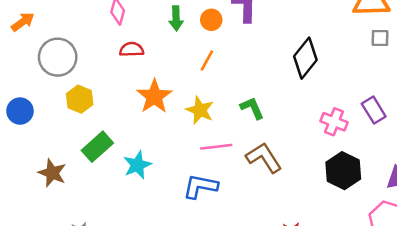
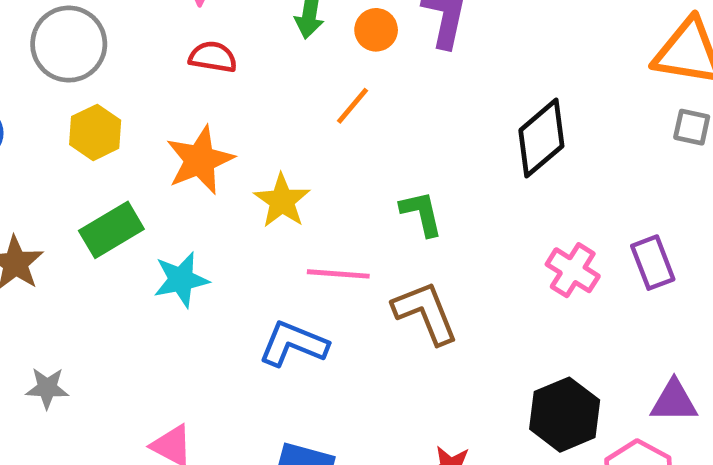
orange star: (154, 96) -> (200, 160), moved
yellow star: (200, 110) -> (282, 201), moved
black hexagon: (343, 171) -> (565, 415), moved

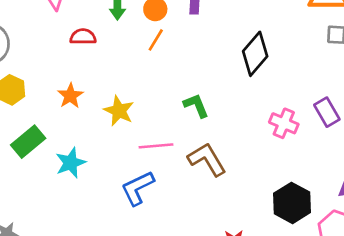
red semicircle: (213, 57) -> (83, 37), moved
orange line: (353, 106) -> (156, 40), moved
orange star: (200, 160) -> (70, 96), size x0.7
blue L-shape: (293, 344) -> (138, 188), turned -39

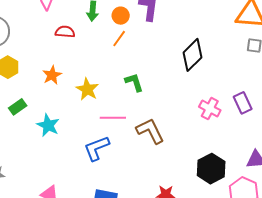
green L-shape: (196, 106) -> (134, 82), moved
green rectangle: (28, 142) -> (18, 107), size x0.7
cyan star: (71, 163) -> (48, 125), turned -30

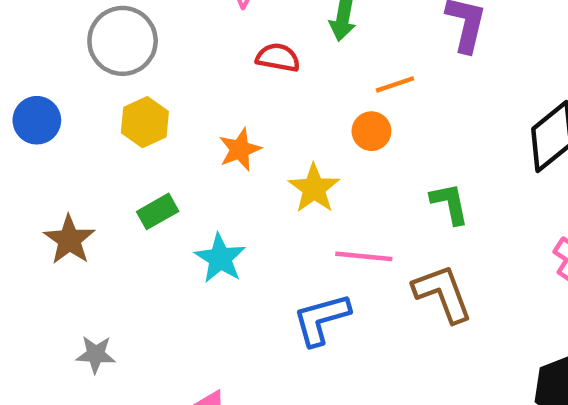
orange circle: (121, 16) -> (371, 131), moved
orange line: (119, 39) -> (395, 84), turned 30
green L-shape: (134, 82) -> (450, 203), moved

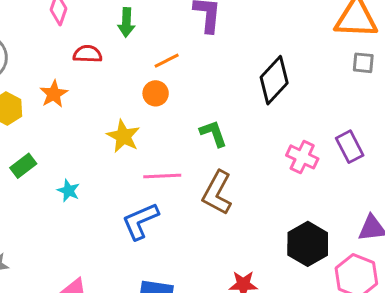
orange star: (240, 149) -> (54, 94), moved
cyan star: (220, 258) -> (68, 191), size x0.7
brown L-shape: (443, 293) -> (217, 193), turned -123

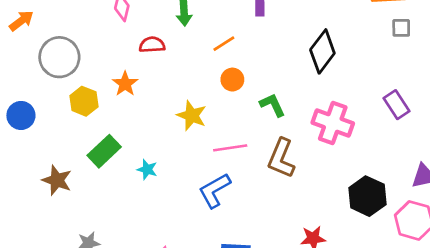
orange circle: (156, 93) -> (232, 80), moved
pink cross: (302, 157) -> (333, 123), moved, size x1.4
green rectangle: (23, 166) -> (104, 151), size x1.4

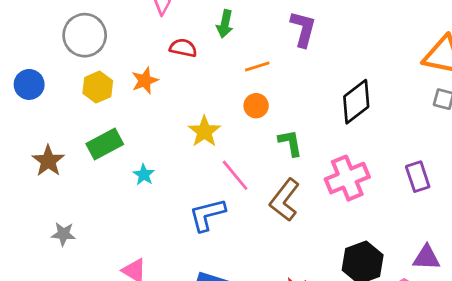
pink cross: (333, 123) -> (347, 178), turned 33
pink line: (230, 148) -> (235, 175), turned 44

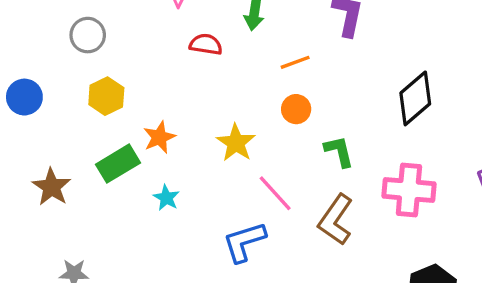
gray circle: (85, 35) -> (88, 35), size x0.7
orange star: (145, 81) -> (159, 137), moved
pink cross: (347, 178) -> (409, 190), turned 30

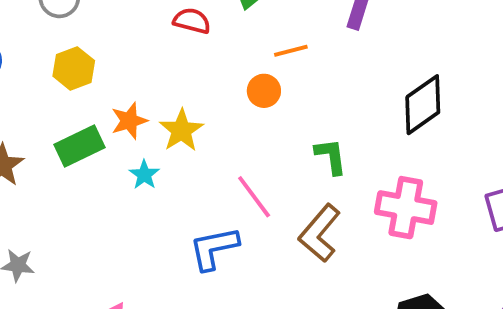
orange circle: (296, 109) -> (264, 91), moved
yellow star: (236, 143) -> (181, 130), moved
cyan star: (166, 198) -> (144, 175), moved

